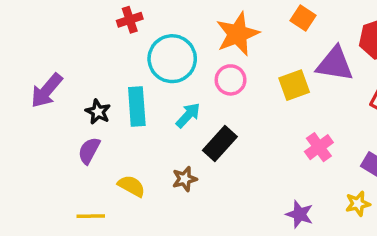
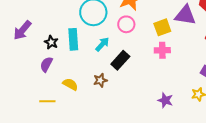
pink cross: (319, 147) -> (162, 50), moved, turned 35

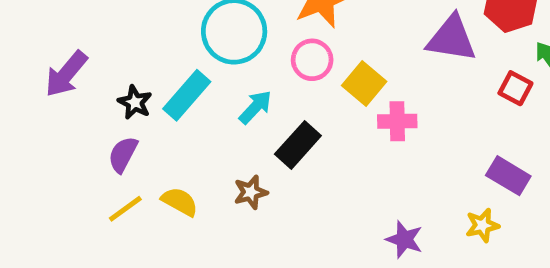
yellow square: (162, 27) -> (364, 83), moved, turned -30
cyan rectangle: (73, 39) -> (187, 95), turned 45
yellow line: (47, 101) -> (125, 209), moved, turned -35

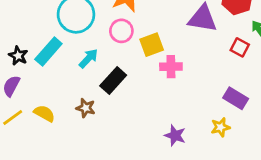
yellow square: (364, 83) -> (152, 45), turned 30
brown star: (251, 192) -> (86, 108), turned 30

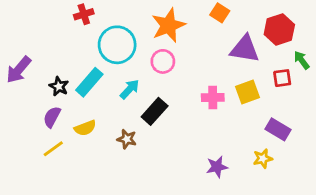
yellow square: (152, 45) -> (247, 92), moved
red square: (240, 47) -> (282, 78), turned -36
yellow semicircle: (44, 113) -> (85, 128), moved, turned 130
purple star: (175, 135) -> (217, 167), turned -30

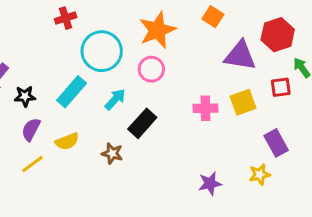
black star: (59, 86) -> (25, 96), moved, turned -30
purple rectangle: (278, 129) -> (276, 143), turned 30

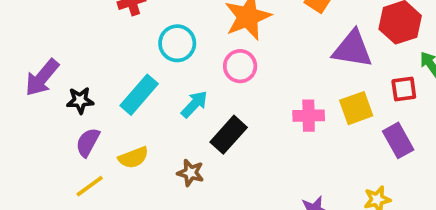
cyan circle: (102, 51) -> (177, 43), size x0.7
purple rectangle: (276, 143) -> (398, 140), moved

